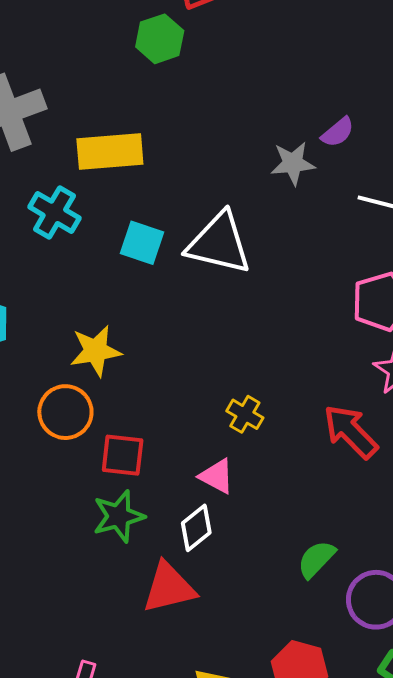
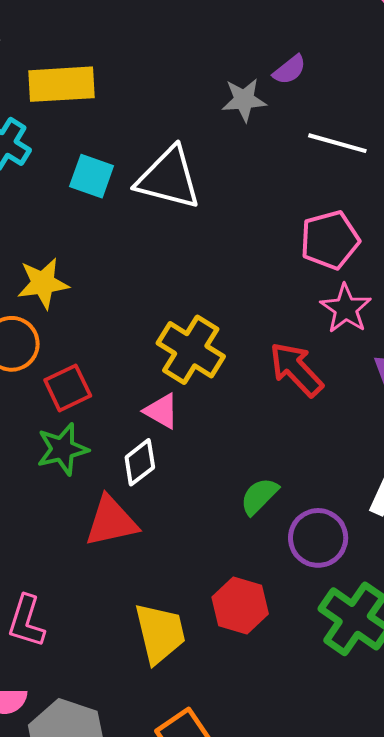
yellow cross: (245, 414) -> (191, 350), size x1.8
red square: (123, 455) -> (68, 388), turned -33

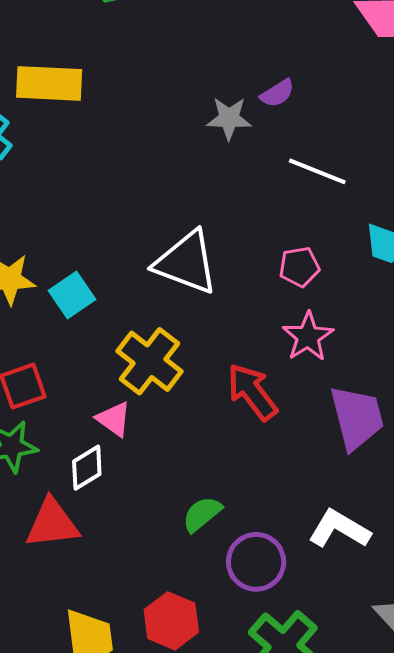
cyan square: (92, 176) -> (72, 295), moved, turned 30
white triangle: (168, 178) -> (186, 262), moved
pink pentagon: (330, 240) -> (299, 267), size x0.7

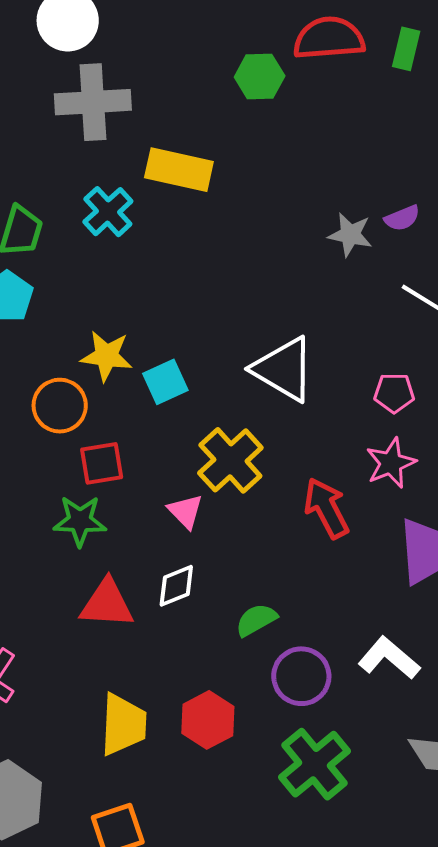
white diamond: (87, 468) -> (176, 586), moved

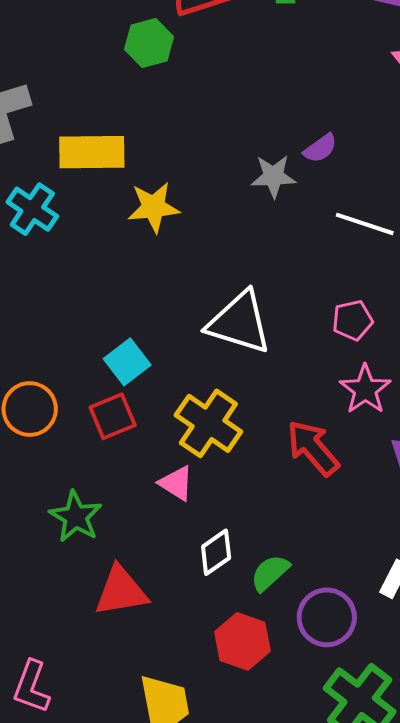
yellow star: (107, 356) -> (154, 207), moved
red square: (102, 463) -> (113, 416), moved
green star: (80, 521) -> (76, 517), turned -30
white diamond: (176, 586) -> (216, 552), moved
red hexagon: (208, 720) -> (242, 641), moved

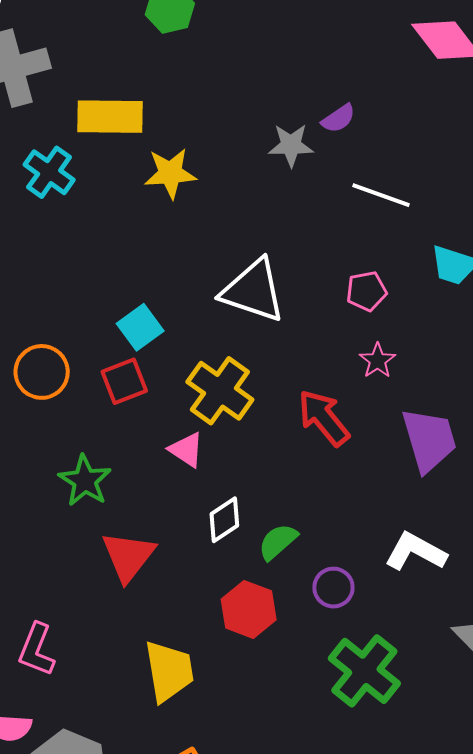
pink star: (365, 389) -> (377, 361), size x0.7
red triangle: (121, 591) -> (128, 556), turned -44
purple circle: (327, 617) -> (333, 588), size x0.7

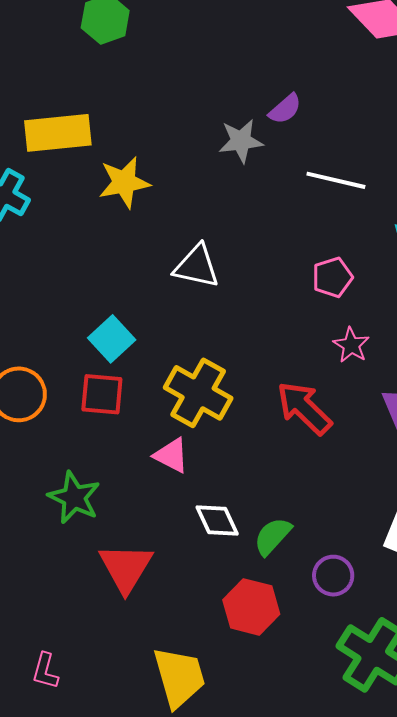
white triangle: (253, 291) -> (197, 266), moved, size x0.7
red square: (124, 381) -> (102, 394), turned 33
white diamond: (224, 520) -> (217, 520), turned -75
pink L-shape: (37, 650) -> (45, 671), size x0.7

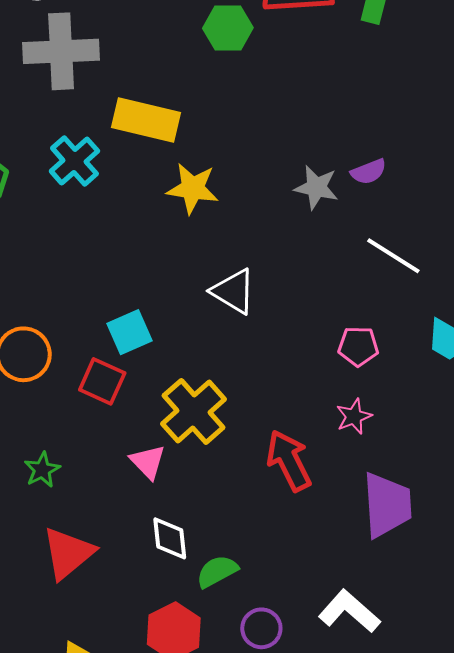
green star: (74, 498) -> (42, 470), size x0.7

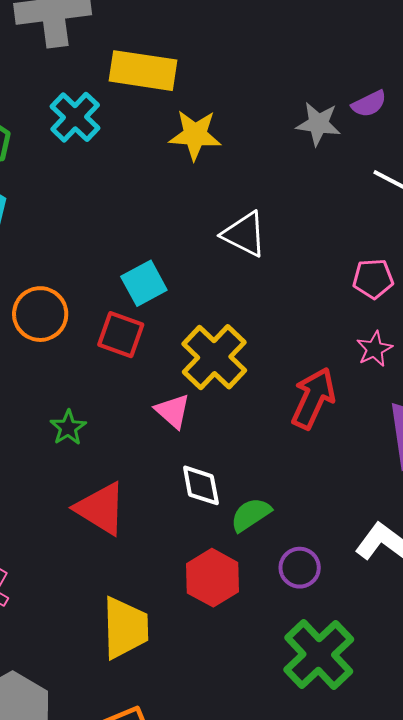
red arrow: (289, 461) -> (313, 398), turned 56
red triangle: (68, 553) -> (101, 509), turned -44

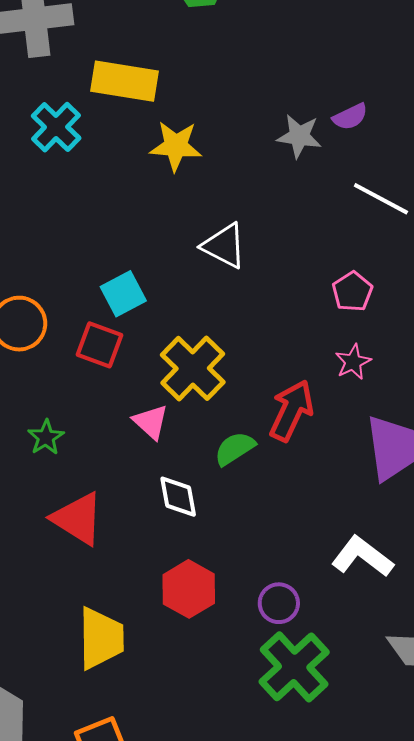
pink pentagon: (373, 279) -> (352, 292), turned -30
green semicircle: (251, 515) -> (235, 449), moved
purple circle: (300, 568) -> (279, 603), moved

